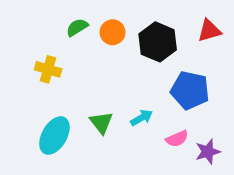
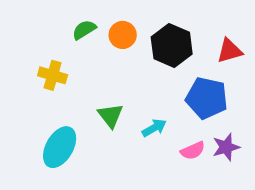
red triangle: (209, 31) -> (230, 51), moved
green triangle: (101, 123) -> (110, 116), moved
purple star: (208, 152) -> (226, 147), moved

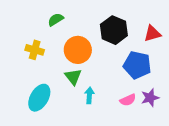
orange circle: (123, 35) -> (78, 50), moved, size x1.5
cyan arrow: (154, 128) -> (89, 95), moved, turned -56

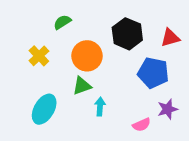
yellow cross: (35, 50) -> (39, 56), turned 30
green triangle: (73, 77) -> (82, 86), turned 48
pink semicircle: (128, 100) -> (142, 125), moved

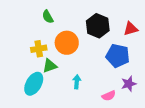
green semicircle: (62, 22) -> (48, 17), turned -88
yellow cross: (39, 56) -> (39, 49), moved, turned 35
green triangle: (82, 86) -> (50, 66), moved

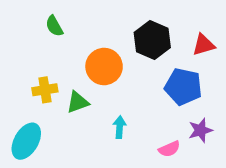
green semicircle: (48, 17) -> (54, 26), moved
yellow cross: (39, 49) -> (45, 90), moved
cyan ellipse: (34, 84) -> (26, 141), moved

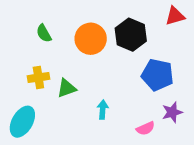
green semicircle: (54, 26) -> (44, 33), moved
red triangle: (204, 45) -> (175, 16), moved
orange circle: (104, 66) -> (91, 39), moved

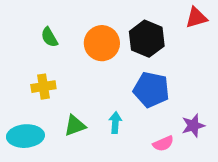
blue pentagon: (157, 75) -> (151, 90), moved
green triangle: (67, 88) -> (75, 126), moved
cyan ellipse: (22, 122) -> (25, 136), turned 56

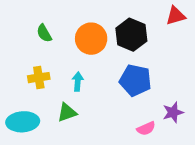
cyan arrow: (115, 123) -> (78, 82), moved

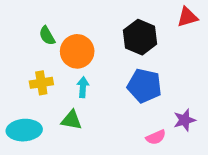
orange circle: (91, 39) -> (77, 51), moved
green triangle: (67, 112) -> (71, 120), turned 30

